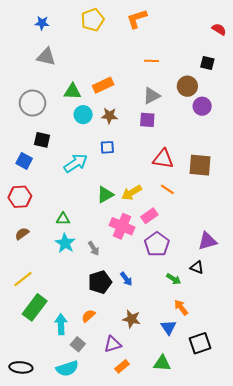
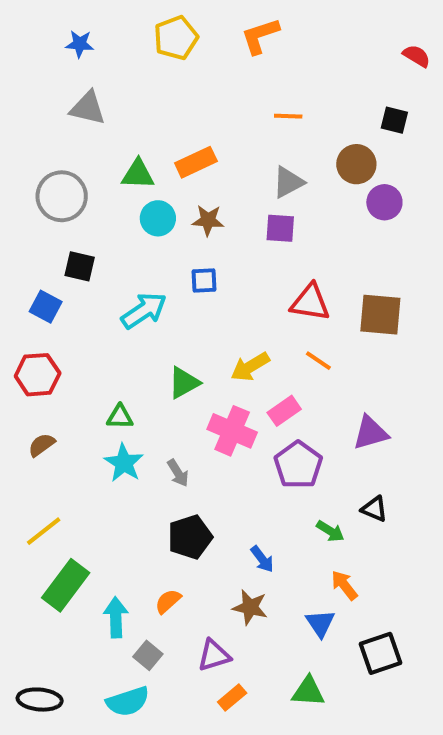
green triangle: (105, 195) -> (184, 383), moved
purple triangle: (207, 241) -> (370, 433), moved
blue arrow: (126, 279) -> (262, 559), moved

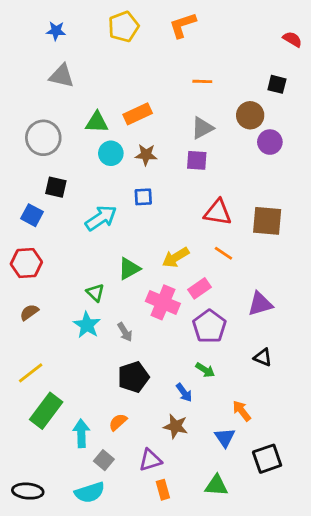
green triangle: (120, 417) -> (95, 293), moved, turned 42
green arrow: (330, 531) -> (205, 370), moved
orange rectangle: (232, 698) -> (163, 490), turned -66

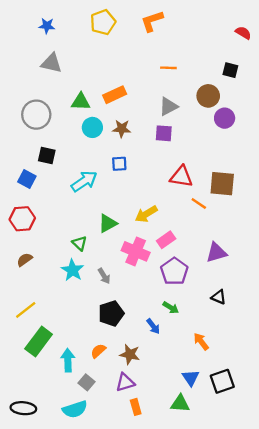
orange line: (223, 253) -> (199, 203), moved
brown star: (176, 426) -> (130, 354), moved
blue triangle: (225, 438) -> (191, 378), moved

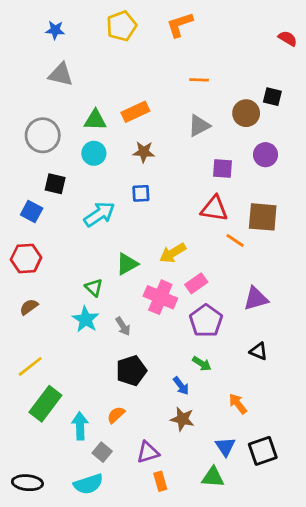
black square: (230, 70) -> (272, 97), moved
purple circle: (225, 118) -> (265, 155), moved
cyan circle: (92, 127) -> (94, 153), moved
purple square: (164, 133) -> (223, 169), moved
brown star: (130, 354) -> (182, 419), moved

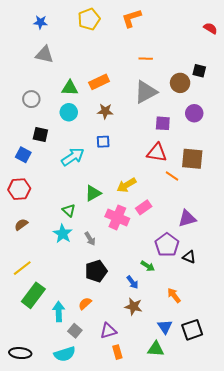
gray triangle: (199, 126) -> (146, 92), size x1.4
gray circle: (43, 135) -> (31, 99), size x0.7
purple pentagon: (206, 321) -> (167, 245), moved

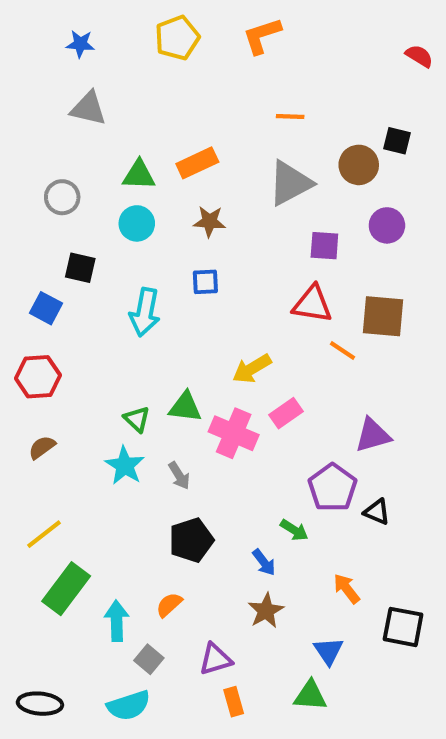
cyan arrow: (73, 157) -> (145, 312), turned 135
green triangle: (93, 193) -> (185, 407), moved, turned 36
brown star: (134, 307) -> (266, 611), turned 30
black square: (192, 330) -> (403, 627), moved, turned 30

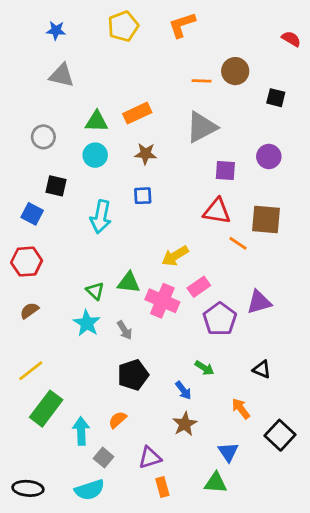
brown circle: (359, 165) -> (235, 71), moved
purple pentagon: (332, 488) -> (220, 319), moved
black triangle: (377, 512) -> (262, 369), moved
black square: (403, 627) -> (280, 435), turned 32

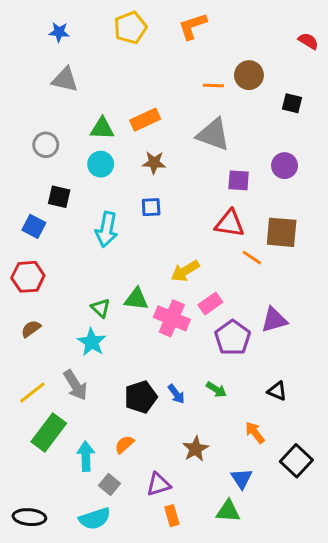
gray triangle: (202, 127) -> (213, 134), turned 48
gray arrow: (125, 330) -> (75, 385), moved, size x1.5
blue arrow: (183, 390) -> (176, 394), moved

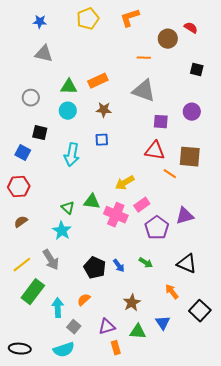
red semicircle: (308, 41) -> (191, 28), moved
brown circle: (249, 75) -> (168, 39), moved
black triangle: (277, 391) -> (187, 264), size x1.5
black pentagon: (141, 397) -> (95, 268), turned -30
green triangle: (228, 511) -> (138, 332), moved

